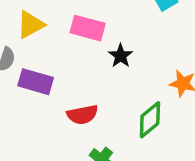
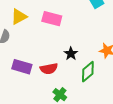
black star: (120, 56) -> (71, 54), moved
purple rectangle: (36, 82) -> (22, 67), moved

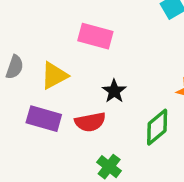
yellow triangle: (19, 17) -> (54, 76), moved
black star: (71, 54) -> (114, 91), moved

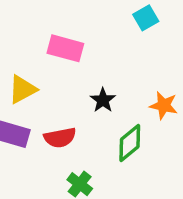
black star: (114, 91) -> (103, 100), moved

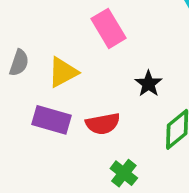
pink rectangle: (65, 48) -> (109, 28), turned 44

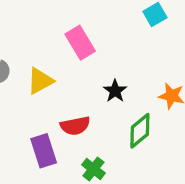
purple rectangle: (51, 120) -> (44, 151), moved, turned 56

